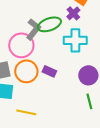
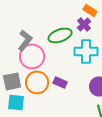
gray L-shape: (33, 29) -> (25, 40), moved

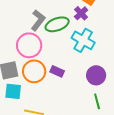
gray L-shape: (25, 40) -> (38, 20), moved
cyan cross: (86, 51) -> (83, 40), turned 30

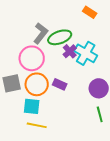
purple cross: (81, 13) -> (70, 51), moved
cyan square: (13, 91) -> (32, 106), moved

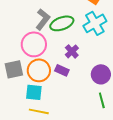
purple cross: (70, 51) -> (72, 51), moved
cyan cross: (86, 53) -> (95, 23), moved, turned 30

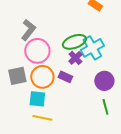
gray L-shape: (43, 19) -> (28, 30), moved
green ellipse: (62, 23) -> (74, 42), moved
cyan cross: (95, 23) -> (92, 48), moved

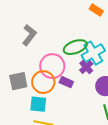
pink circle: (37, 51) -> (52, 66), moved
purple cross: (75, 58) -> (86, 67), moved

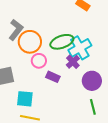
pink circle: (52, 66) -> (39, 61), size x0.6
orange circle: (43, 82) -> (30, 42), moved

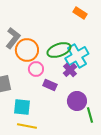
purple circle: (92, 81) -> (77, 101), moved

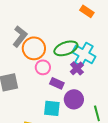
cyan cross: (77, 56) -> (84, 54), turned -30
purple circle: (77, 101) -> (74, 99), moved
cyan square: (22, 107) -> (52, 108), moved

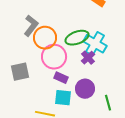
pink circle: (43, 67) -> (54, 57), size x1.6
purple rectangle: (57, 83) -> (61, 78), moved

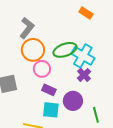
gray L-shape: (31, 26) -> (27, 28), moved
pink circle: (54, 57) -> (42, 69), size x0.7
purple cross: (88, 58) -> (84, 75), moved

